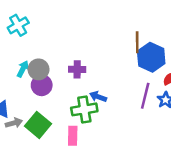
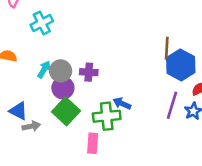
purple cross: (77, 69) -> (89, 72), moved
green square: (38, 125) -> (66, 111), moved

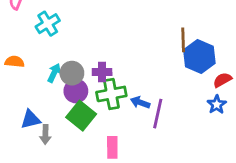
purple line: (172, 105) -> (158, 114), moved
blue triangle: (18, 111) -> (30, 119), turned -36
green cross: (107, 116) -> (111, 94), moved
gray arrow: (31, 126) -> (45, 134), turned 108

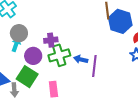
gray circle: (72, 73) -> (19, 33), moved
green square: (81, 116) -> (27, 77), moved
pink rectangle: (112, 147) -> (53, 89), moved

